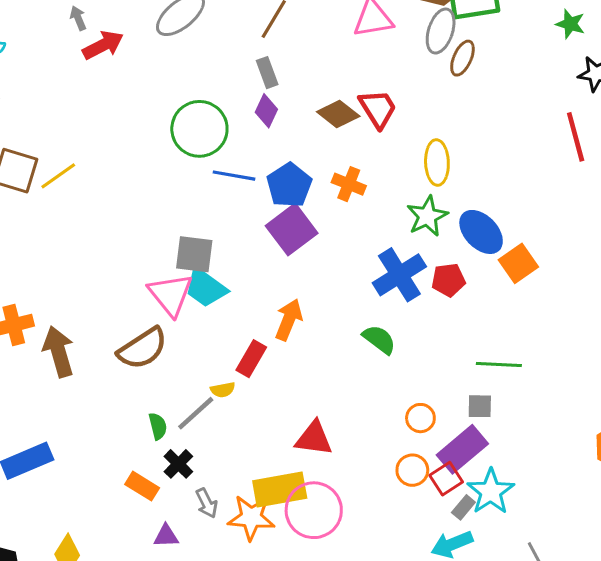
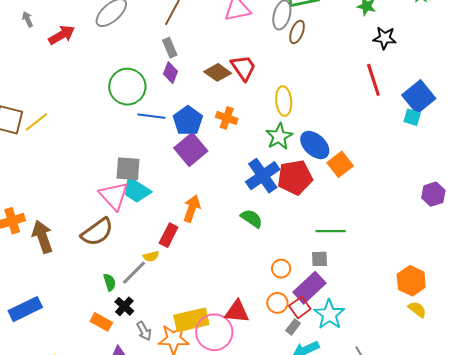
gray arrow: (78, 18) -> (28, 19), moved
red pentagon: (448, 280) -> (295, 177), size x1.6
red triangle: (314, 438) -> (237, 312), moved
gray rectangle: (463, 507) -> (293, 327), moved

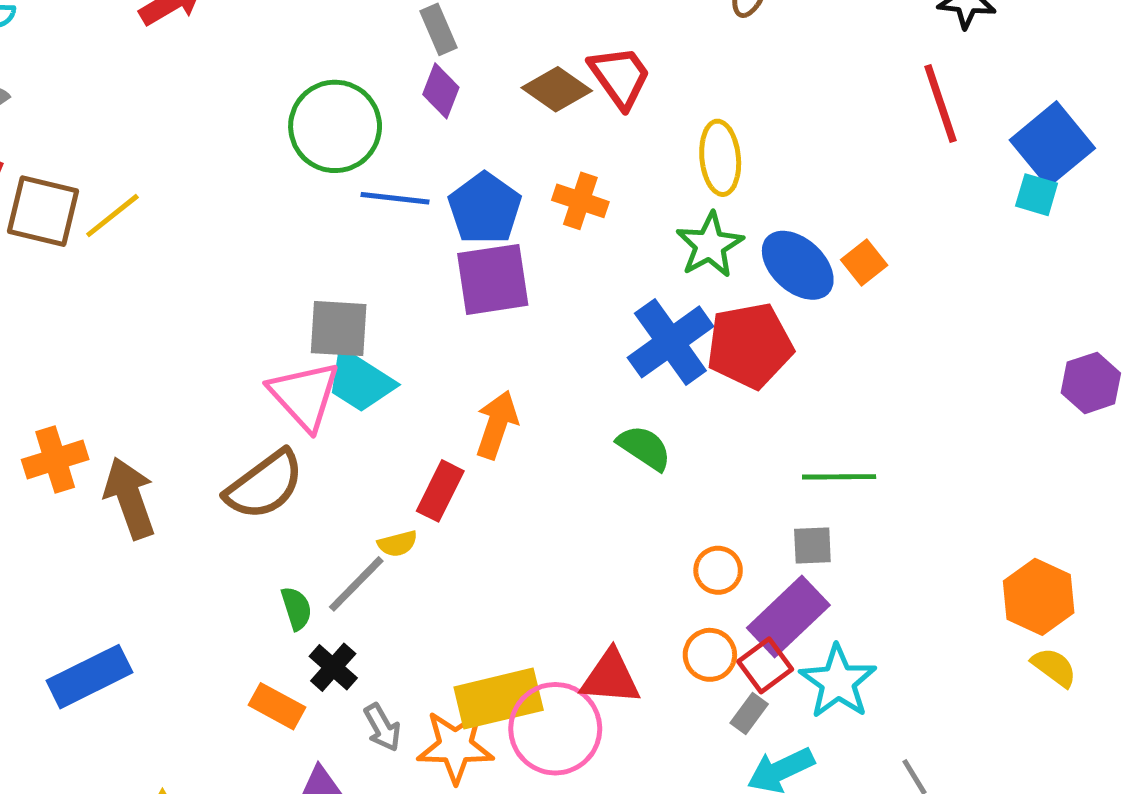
purple square: (191, 149) -> (493, 279), turned 32
orange square: (340, 164) -> (864, 263), moved, size x0.7

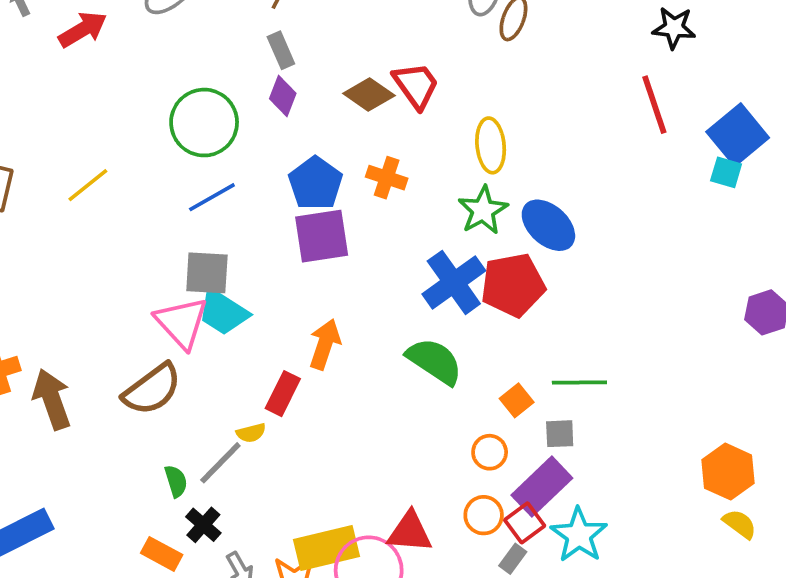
blue line: (395, 198) -> (212, 197), moved, turned -36
yellow line: (112, 216) -> (88, 185), moved
orange square: (864, 263) -> (517, 400), moved
green semicircle: (644, 448) -> (434, 361), size x1.4

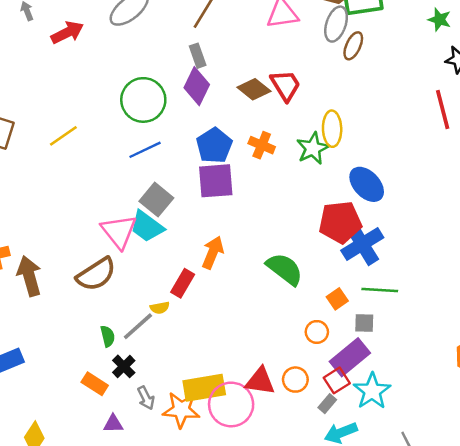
purple diamond: (283, 96) -> (197, 86), size x1.4
green star: (483, 210) -> (313, 148), moved
gray square: (207, 273) -> (156, 200), moved, turned 32
blue cross: (454, 282) -> (362, 244), moved
orange circle: (484, 515) -> (295, 380), moved

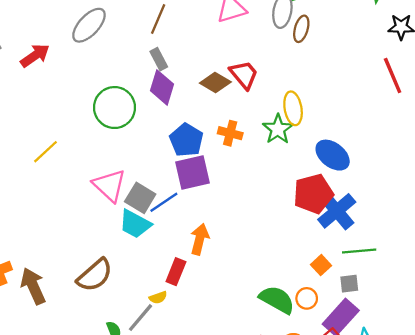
blue line: (145, 150) -> (164, 202), moved
pink triangle: (119, 232) -> (109, 185), moved
green semicircle: (285, 269) -> (277, 300), moved

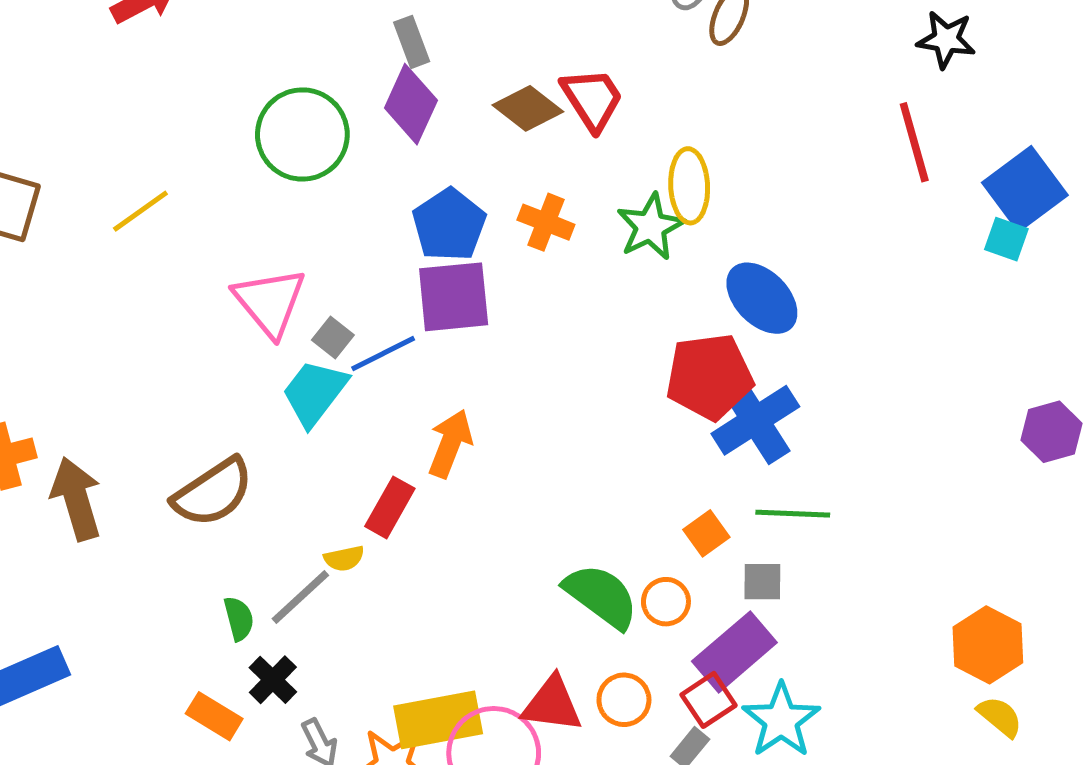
gray square: (140, 198) -> (333, 337), size x0.6
cyan trapezoid: (135, 224) -> (315, 393), turned 92

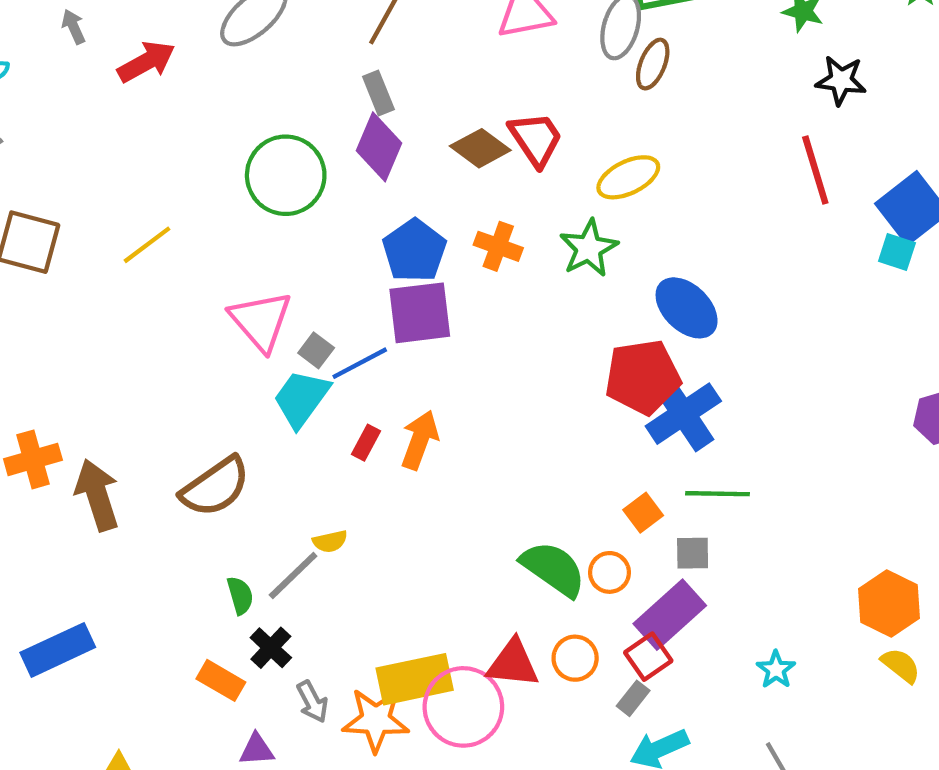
yellow ellipse: (689, 186) -> (628, 177), moved, turned 68
red rectangle: (390, 507) -> (366, 443), moved, size x0.7
cyan star: (781, 720) -> (776, 670), moved, size x0.6

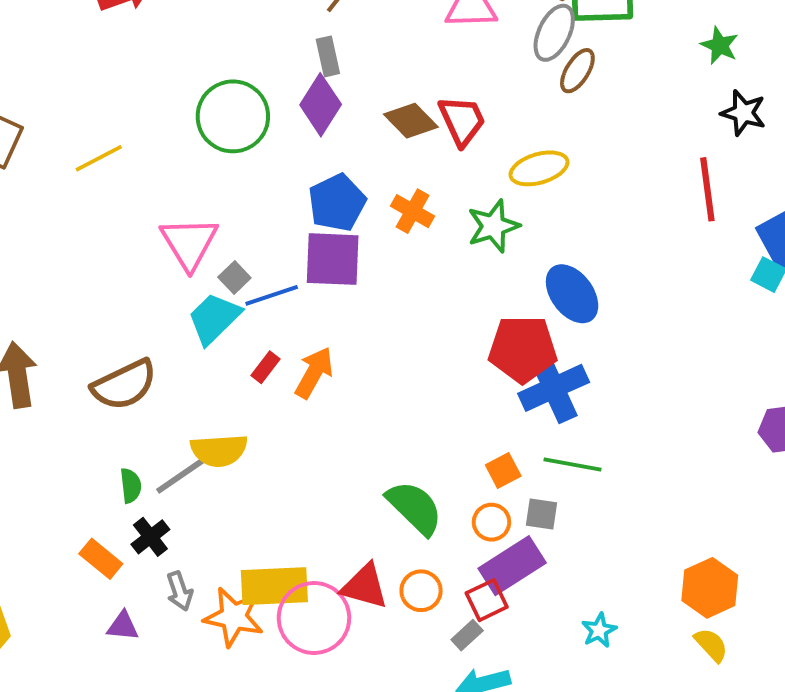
yellow semicircle: (330, 541) -> (219, 450), size x1.8
orange circle: (610, 572) -> (491, 522), moved

